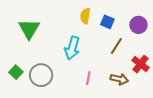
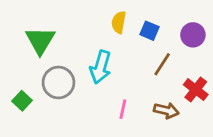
gray circle: (41, 75) -> (58, 83), moved

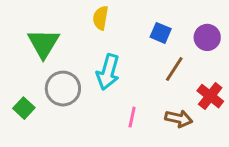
yellow semicircle: (119, 22) -> (101, 18), moved

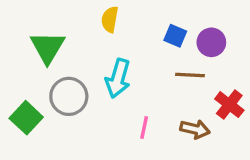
purple circle: (207, 37) -> (211, 42), moved
brown line: (174, 69) -> (190, 75), turned 60
green square: (24, 108) -> (26, 118), size x1.4

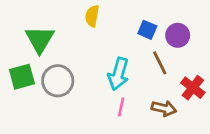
brown line: (190, 75) -> (160, 63), turned 60
cyan arrow: (118, 78) -> (118, 74), moved
green square: (26, 118) -> (22, 77), moved, turned 32

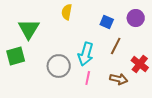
purple circle: (178, 35) -> (136, 18), moved
brown line: (160, 63) -> (116, 46), turned 54
gray circle: (58, 81) -> (59, 66), moved

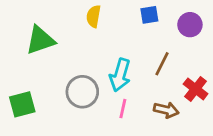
blue square: (107, 22) -> (149, 15), moved, turned -32
green triangle: (29, 29) -> (40, 40), turned 40
green square: (16, 56) -> (22, 104), moved

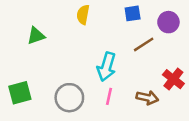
green triangle: (40, 40) -> (36, 36), size x0.7
brown line: (162, 64) -> (144, 44), moved, turned 30
gray circle: (82, 92) -> (69, 98), moved

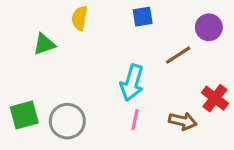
blue square: (133, 13) -> (143, 17), moved
yellow semicircle: (83, 15) -> (80, 18), moved
gray circle: (69, 98) -> (67, 121), moved

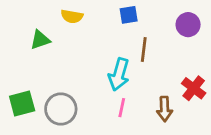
yellow semicircle: (80, 18) -> (72, 16), turned -90
brown line: (178, 55) -> (144, 50), moved, turned -50
brown arrow: (183, 121) -> (165, 109), turned 75

